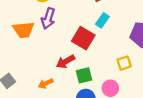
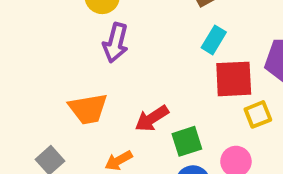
orange trapezoid: (23, 30) -> (88, 109), moved
red square: (83, 38) -> (234, 79), moved, turned -30

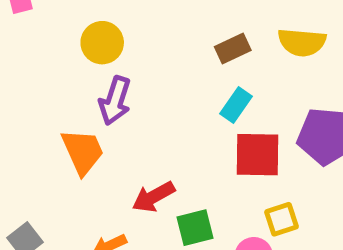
orange trapezoid: (88, 109) -> (83, 152), moved, turned -108
yellow square: (258, 114) -> (281, 219), moved

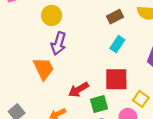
red square: (258, 155) -> (116, 79), moved
yellow square: (281, 219) -> (141, 99), turned -35

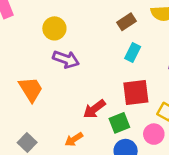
purple arrow: (59, 43) -> (66, 59), turned -80
orange trapezoid: (43, 69) -> (31, 89), moved

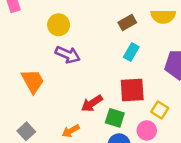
green square: (119, 123) -> (115, 118), turned 36

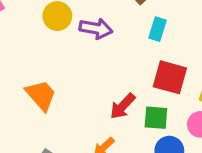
purple arrow: (68, 55) -> (96, 29), moved
red square: (132, 90) -> (170, 77), turned 32

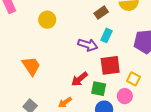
purple arrow: (96, 29) -> (88, 45), moved
red square: (170, 77) -> (110, 65), turned -30

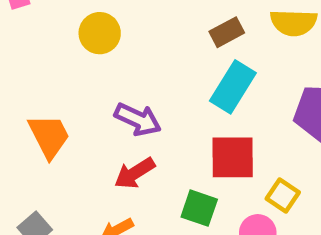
cyan rectangle: (107, 35) -> (233, 87), size x1.5
purple arrow: (88, 45) -> (138, 119), moved
red arrow: (79, 79) -> (135, 173), moved

